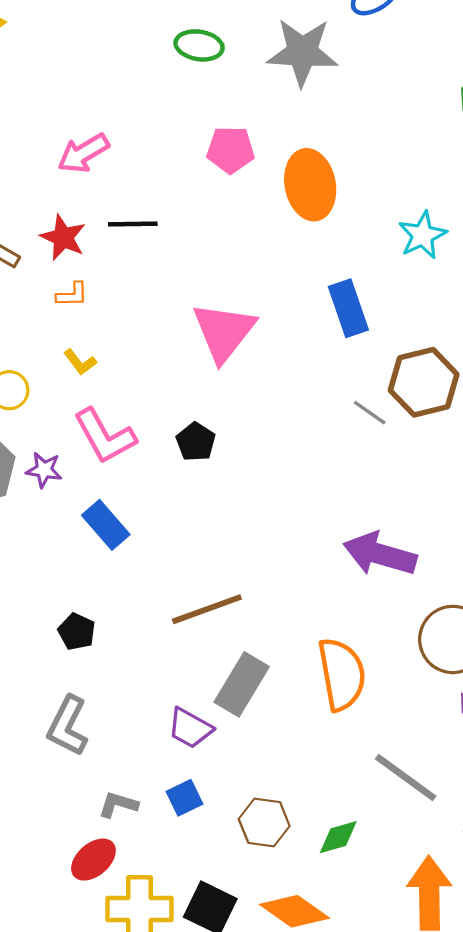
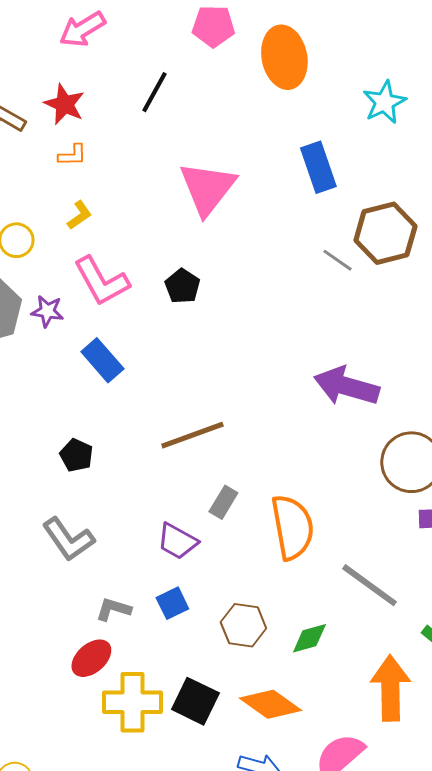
black line: (133, 224) -> (154, 92), moved, turned -60
yellow L-shape: (80, 362) -> (79, 215), turned -88
orange semicircle: (342, 674) -> (292, 527), moved
gray rectangle: (242, 684) -> (223, 502), size x0.6
gray L-shape: (68, 726) -> (68, 539), turned -62

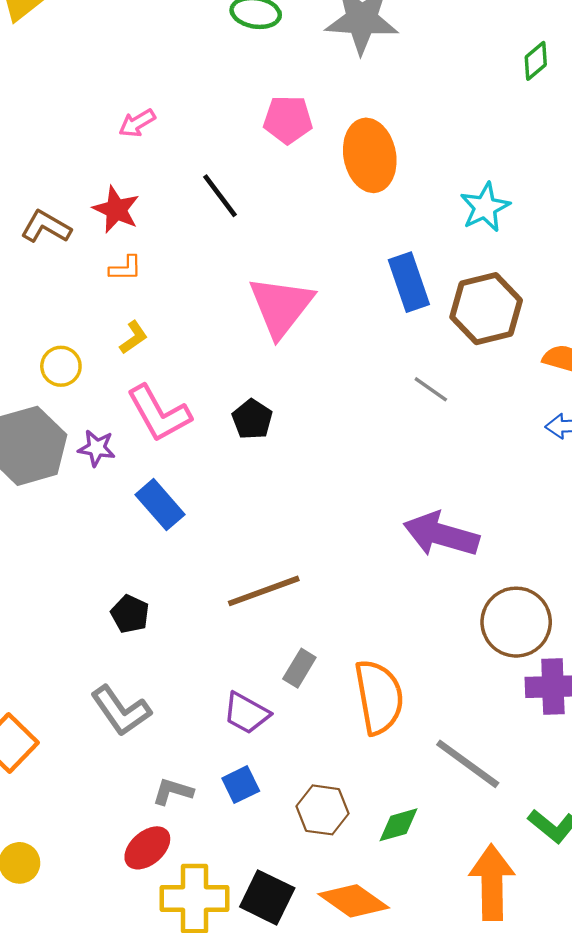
pink arrow: (82, 29) -> (137, 123), size x0.7
black line: (154, 92) -> (220, 196), turned -66
brown hexagon: (385, 233) -> (486, 309), moved

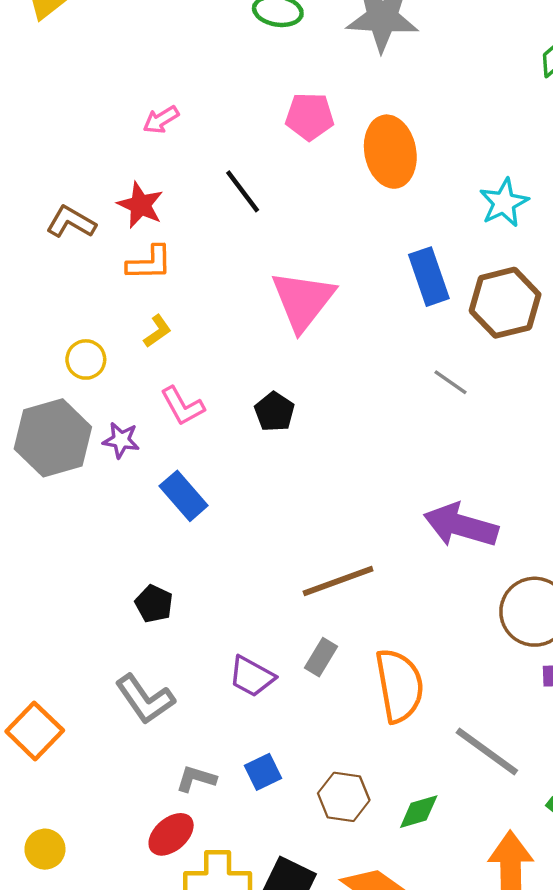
orange L-shape: (125, 268) -> (149, 263), size x1.4
pink L-shape: (159, 413) -> (182, 406), size x0.7
brown line: (264, 591) -> (338, 581), moved
purple trapezoid: (246, 713) -> (252, 676), moved

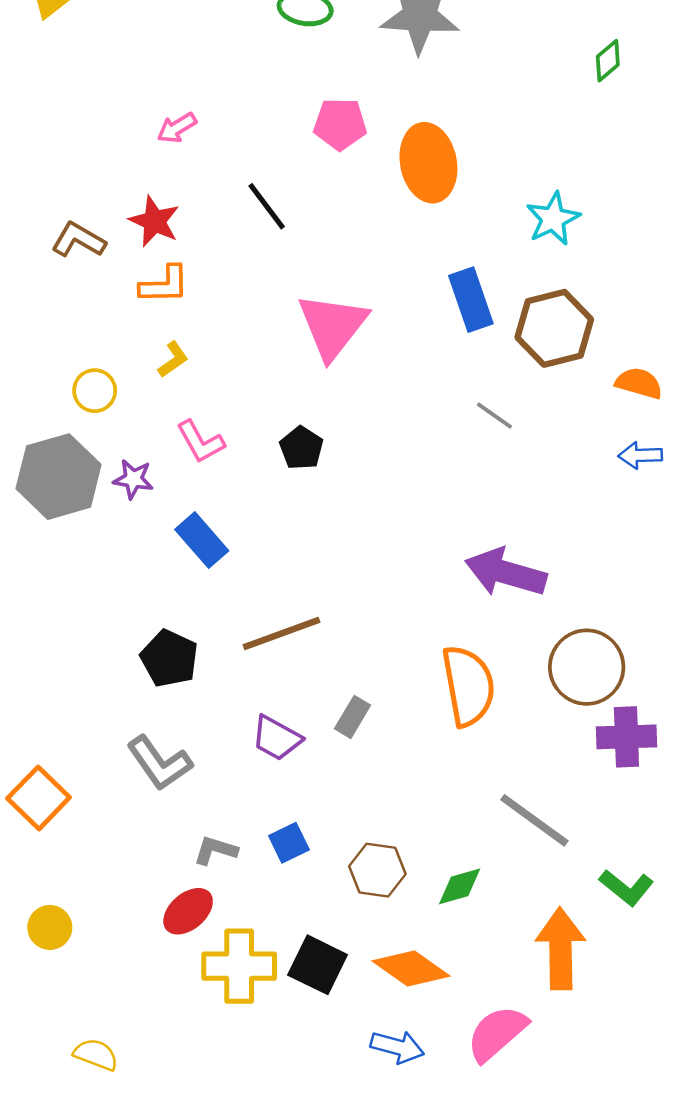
brown line: (338, 581) -> (281, 633), moved
black pentagon: (154, 604) -> (169, 658), size x1.4
orange semicircle: (399, 686) -> (468, 686), moved

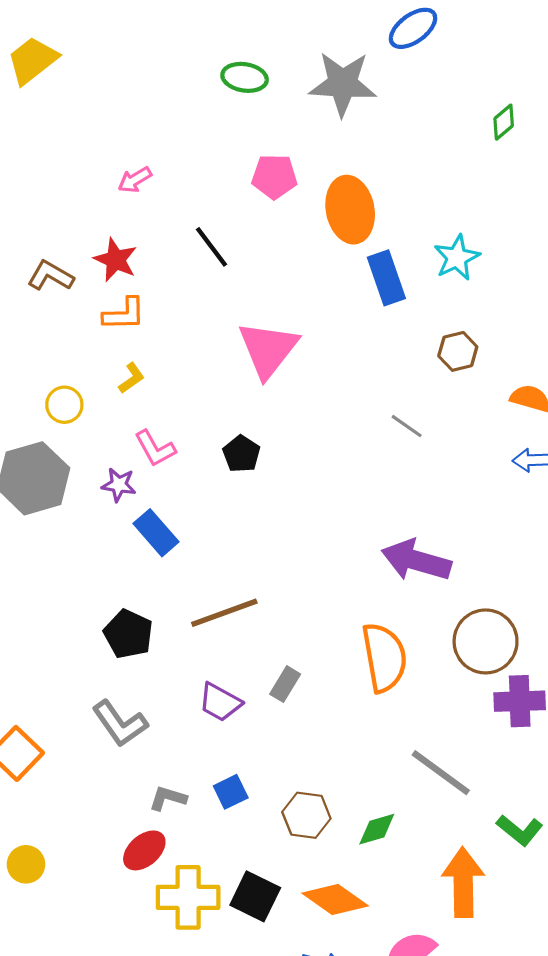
blue rectangle: (471, 300) -> (386, 278), moved
brown hexagon: (554, 328) -> (458, 351), size x0.6
purple star: (133, 479) -> (119, 485), moved

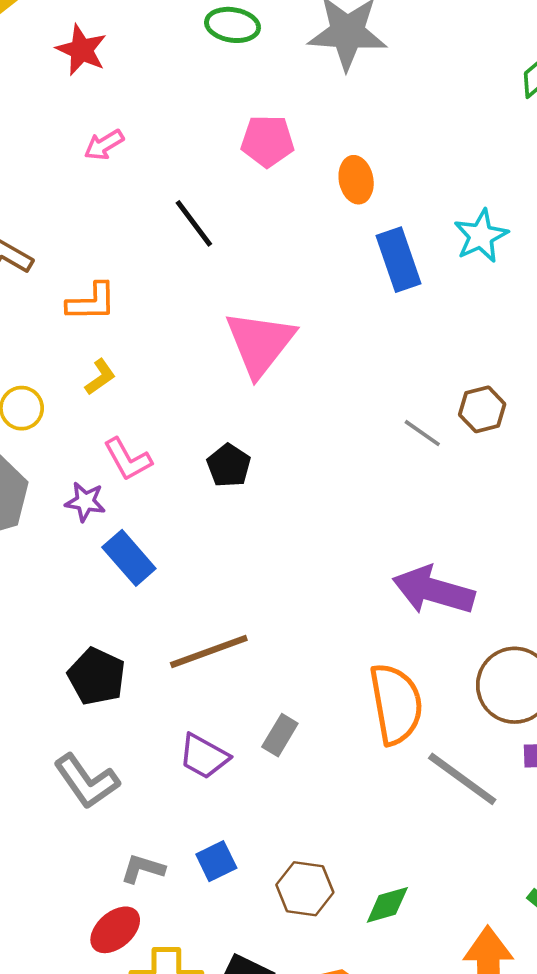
orange ellipse: (350, 210) -> (356, 180), size x0.6
red star: (116, 260) -> (81, 50), moved
brown hexagon: (458, 351) -> (482, 409), moved
gray line: (441, 773) -> (462, 779), moved

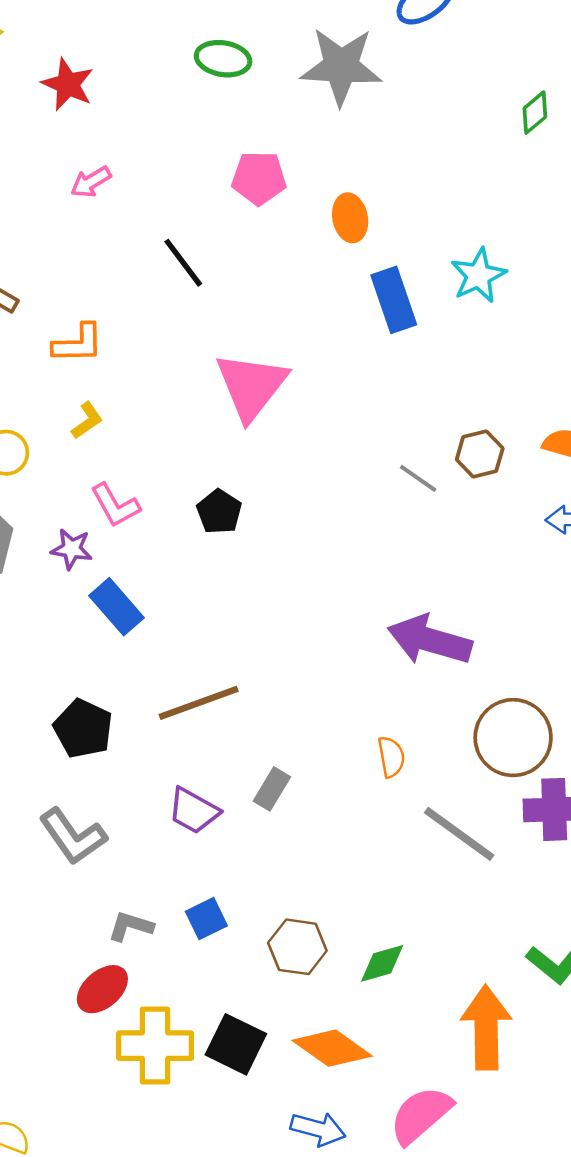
orange semicircle: (396, 704) -> (391, 757), size x0.5

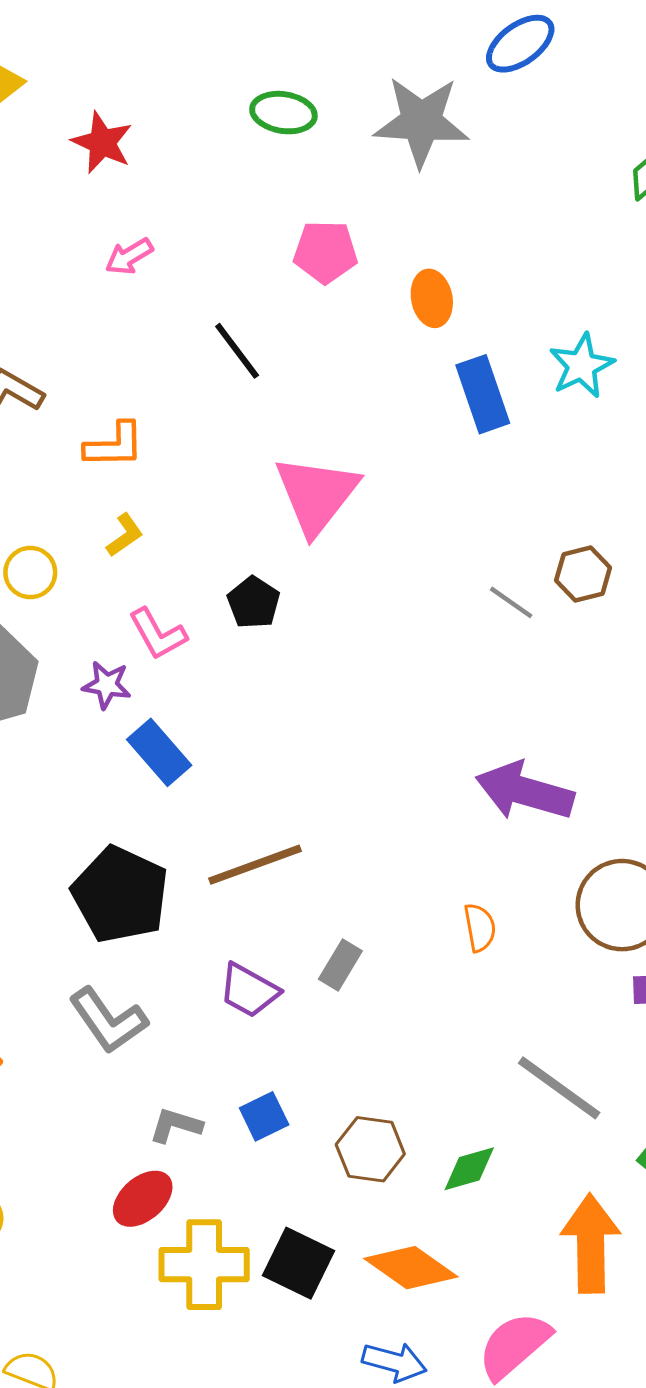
black pentagon: (219, 512) -> (254, 602), moved
black pentagon: (83, 729) -> (120, 895), size x1.4
gray line: (459, 834) -> (559, 1088), moved

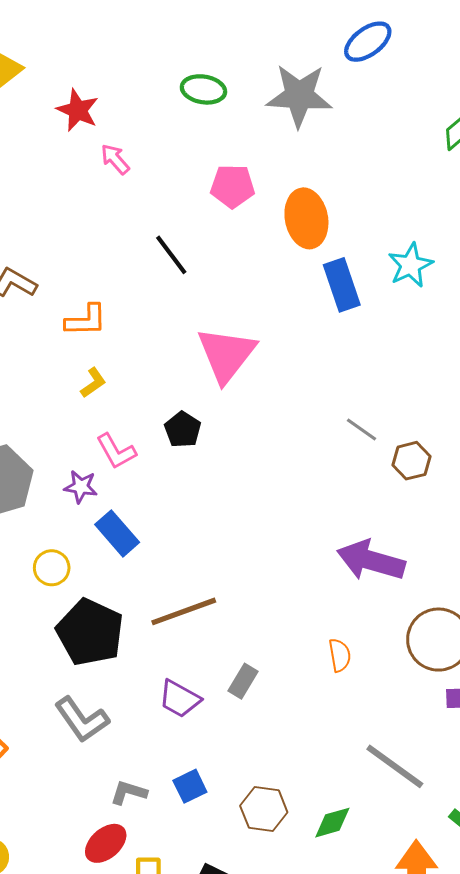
pink arrow: (129, 256) -> (115, 159), moved, turned 80
orange ellipse: (432, 298) -> (306, 218), size x1.5
yellow circle: (30, 573) -> (52, 568), moved
brown hexagon: (583, 574) -> (411, 461), moved

